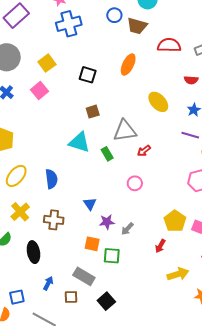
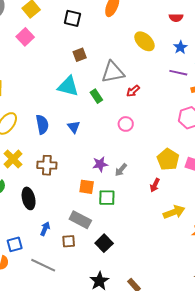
blue triangle: (90, 204) -> (74, 127), moved

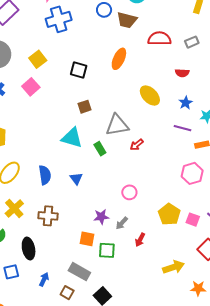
pink circle: (126, 124) -> (129, 192), moved
red arrow: (155, 185) -> (140, 240), moved
brown square: (69, 241) -> (67, 293), turned 32
blue square: (15, 244) -> (11, 272), moved

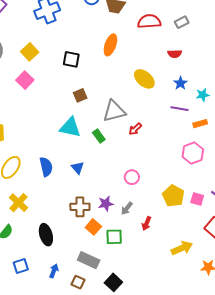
brown cross: (48, 216) -> (80, 207), moved
orange square: (87, 239) -> (93, 227), turned 35
black ellipse: (29, 249) -> (46, 235), moved

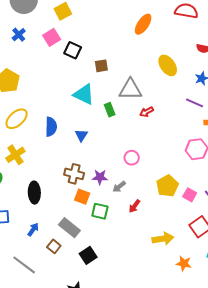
black square: (71, 59) -> (73, 50), moved
orange square: (93, 227) -> (82, 197), turned -35

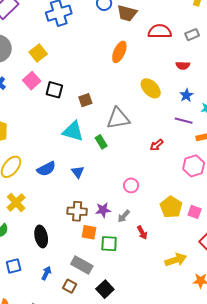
red arrow: (147, 112) -> (157, 145), moved
blue semicircle: (51, 127) -> (46, 169), turned 72
red arrow: (135, 206) -> (142, 233), turned -56

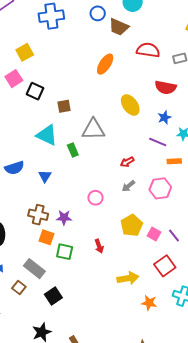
red semicircle: (183, 65) -> (166, 87), size x1.5
gray arrow: (124, 216) -> (128, 186), moved

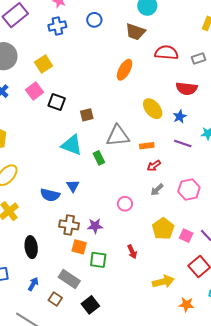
blue circle: (98, 13) -> (94, 20), moved
blue cross: (51, 16) -> (57, 26), moved, size x0.7
blue star: (164, 117) -> (180, 117), moved
orange rectangle: (174, 161) -> (147, 146), moved
blue semicircle: (14, 168) -> (50, 195), moved, turned 36

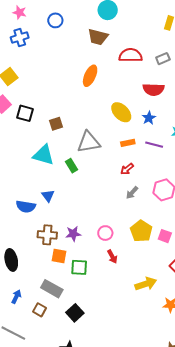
blue circle: (94, 20) -> (55, 20), moved
orange rectangle: (147, 146) -> (128, 143), moved
pink circle: (125, 204) -> (105, 233), moved

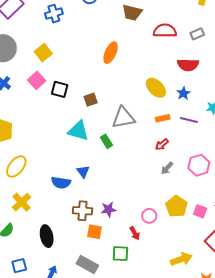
orange ellipse: (90, 76) -> (111, 53), moved
pink circle: (105, 233) -> (149, 216), moved
red arrow: (112, 257) -> (135, 233), moved
green square: (79, 267) -> (120, 254), moved

